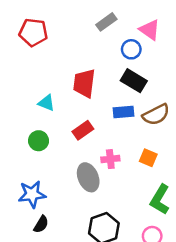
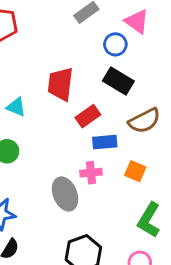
blue rectangle: (123, 112) -> (105, 142), moved
red rectangle: (83, 130) -> (88, 116), moved

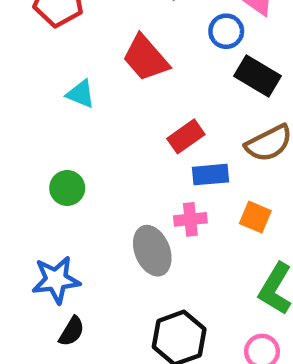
black rectangle: (118, 81) -> (258, 76), moved
red trapezoid: (60, 84) -> (146, 58), moved, turned -48
cyan triangle: (16, 107) -> (81, 94), moved

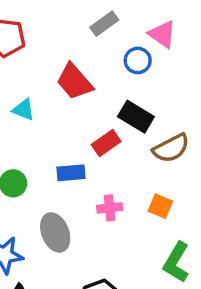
black rectangle: (258, 76) -> (136, 117), moved
blue rectangle: (211, 175) -> (71, 173), moved
gray ellipse: (152, 251) -> (55, 232), moved

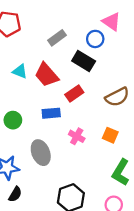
gray rectangle: (104, 24) -> (57, 38), moved
red trapezoid: (74, 82) -> (47, 75), moved
black rectangle: (136, 117) -> (84, 61), moved
pink cross: (110, 208) -> (77, 136), turned 35

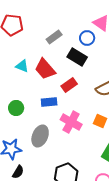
pink cross: (77, 136) -> (71, 122), size x1.5
gray ellipse: (41, 153) -> (40, 136), turned 45

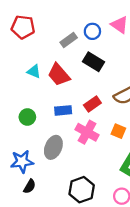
blue circle: (87, 38) -> (92, 31), moved
red rectangle: (69, 85) -> (92, 104), moved

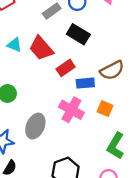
red rectangle: (92, 104) -> (66, 68), moved
blue rectangle: (63, 110) -> (85, 83), moved

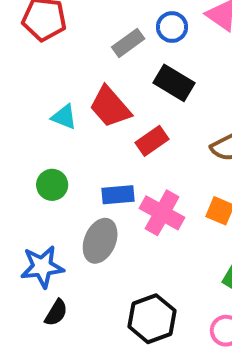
cyan triangle: (14, 45) -> (64, 117), moved
blue rectangle: (85, 83) -> (118, 195), moved

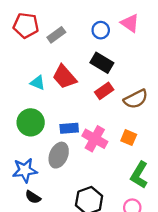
gray rectangle: (128, 43) -> (56, 35), moved
red rectangle: (152, 141) -> (104, 91), moved
green circle: (52, 185) -> (31, 122), size x1.5
black semicircle: (56, 313) -> (33, 197), turned 91

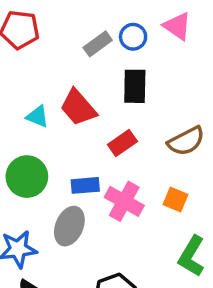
gray rectangle: (56, 35) -> (98, 44), moved
black rectangle: (102, 63) -> (135, 86), turned 60
red rectangle: (104, 91) -> (122, 143), moved

